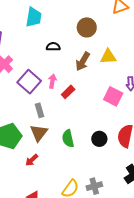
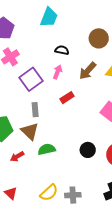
pink arrow: (52, 81) -> (58, 72), moved
brown triangle: (39, 133) -> (30, 131), turned -36
green semicircle: (68, 138) -> (47, 149), moved, turned 78

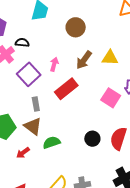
brown circle: (99, 38) -> (76, 27), moved
black semicircle: (62, 50) -> (22, 43), moved
red rectangle: (67, 98) -> (66, 89), size x1.6

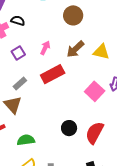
purple square: (29, 74) -> (18, 53), size x0.6
gray rectangle: (36, 104) -> (20, 84), turned 48
green semicircle: (52, 142) -> (26, 140), moved

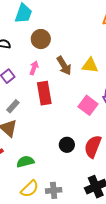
brown circle: (73, 15) -> (41, 39), moved
brown arrow: (75, 49) -> (64, 66), turned -72
red rectangle: (53, 74) -> (44, 93), turned -65

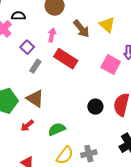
yellow triangle: (90, 65) -> (107, 25), turned 42
red rectangle: (44, 93) -> (66, 59), turned -40
gray rectangle: (13, 106) -> (35, 66), moved

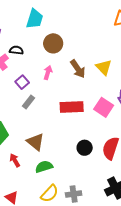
red rectangle: (66, 59) -> (72, 107), moved, turned -40
brown triangle: (35, 98) -> (35, 142), moved
red arrow: (27, 126) -> (15, 160), turned 96

